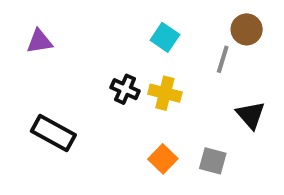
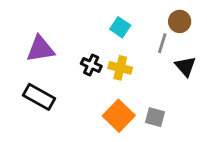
purple triangle: (39, 41) -> (40, 49), moved, size x1.5
black triangle: (251, 115) -> (185, 66), moved
orange square: (163, 159) -> (119, 116), size x1.5

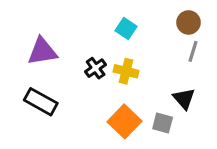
gray line: (162, 43) -> (193, 51), moved
black cross: (91, 65) -> (96, 68), turned 30
black triangle: (185, 66) -> (184, 99), moved

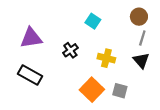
yellow cross: (126, 71) -> (106, 58), moved
black triangle: (184, 99) -> (141, 60), moved

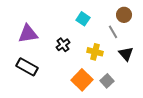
gray line: (142, 38) -> (113, 32), moved, turned -48
gray square: (120, 91) -> (107, 81), turned 32

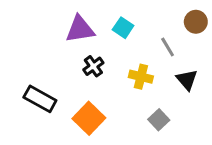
brown circle: (124, 15) -> (196, 22), moved
purple triangle: (28, 34) -> (80, 29), moved
orange square: (82, 80) -> (89, 118), moved

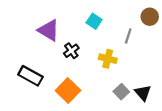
purple triangle: (80, 29) -> (49, 30), moved, turned 40
gray line: (168, 47) -> (128, 36), turned 49
black triangle: (187, 80) -> (143, 93), moved

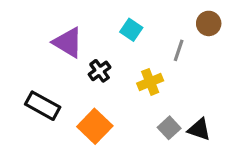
yellow cross: (108, 59) -> (150, 82), turned -36
black triangle: (143, 93) -> (199, 129), turned -30

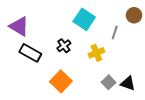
cyan square: (131, 30) -> (84, 19), size x1.5
purple triangle: (68, 42) -> (19, 26), moved
black rectangle: (43, 106) -> (30, 53), moved

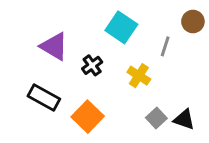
purple triangle: (19, 26) -> (54, 46), moved
black rectangle: (30, 53) -> (44, 98), moved
yellow cross: (96, 53) -> (139, 76), turned -35

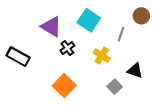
purple triangle: (54, 46) -> (51, 27), moved
black rectangle: (44, 98) -> (18, 57), moved
black triangle: (184, 119) -> (135, 71), moved

